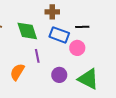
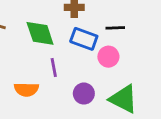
orange semicircle: (17, 72) -> (26, 89), turned -120

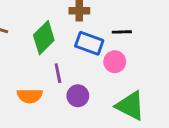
green diamond: (40, 33) -> (44, 38), turned 64
purple circle: (84, 94) -> (78, 96), moved

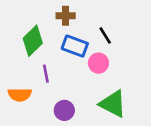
black line: (122, 32) -> (105, 35), turned 60
purple circle: (78, 96) -> (64, 110), moved

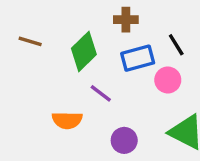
blue rectangle: (75, 46) -> (138, 58), turned -35
purple line: (46, 74) -> (101, 93), turned -42

